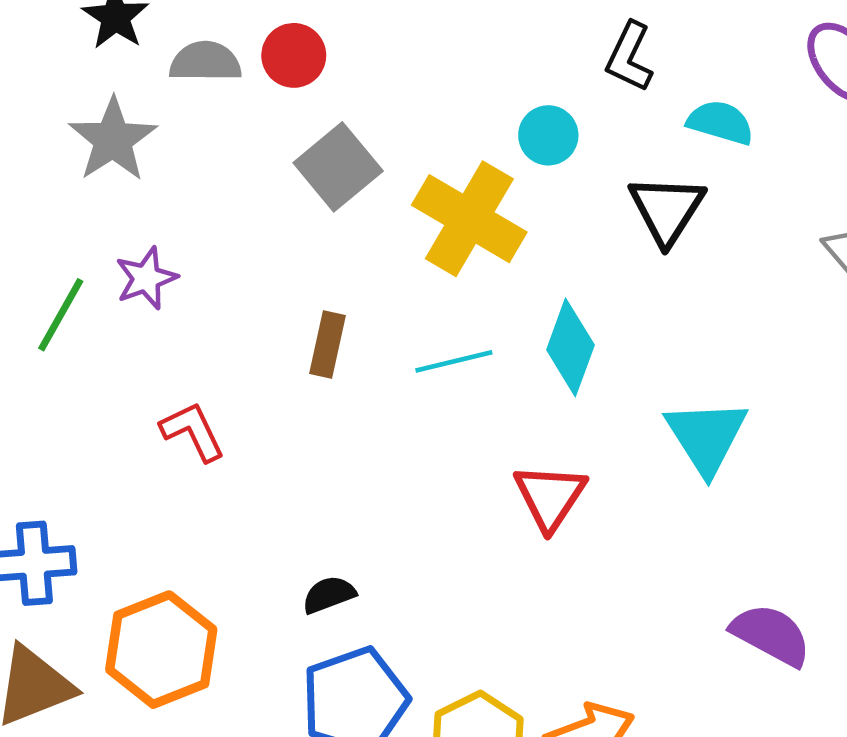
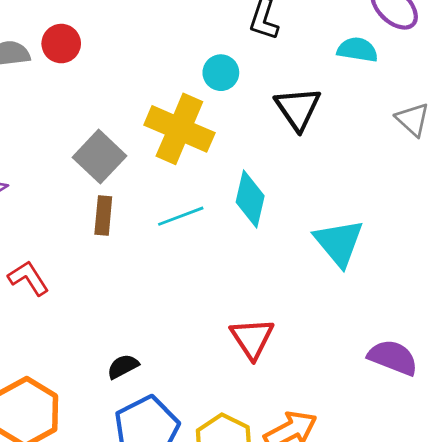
cyan semicircle: (720, 122) -> (357, 50), moved
gray square: (338, 167) -> (99, 157), moved
red triangle: (550, 497) -> (252, 338), moved

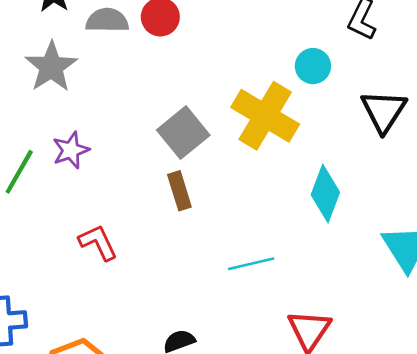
brown rectangle: (103, 216) -> (179, 191), turned -30
cyan line: (181, 216) -> (251, 264), moved

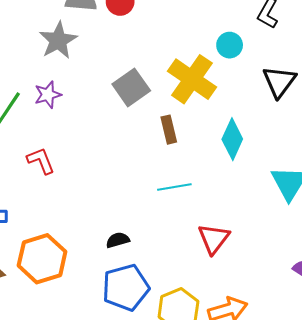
gray star: (51, 67) -> (58, 40), moved
brown rectangle: (179, 191) -> (169, 130), moved
red L-shape: (98, 242) -> (41, 161), moved

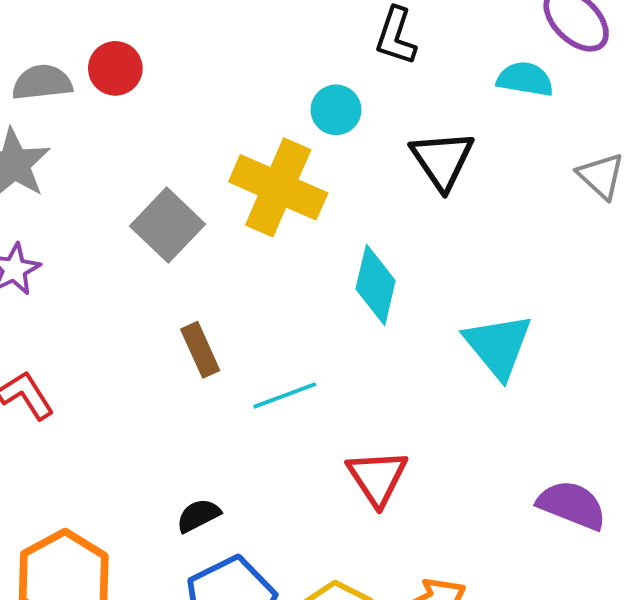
brown rectangle: (169, 130) -> (200, 350), moved

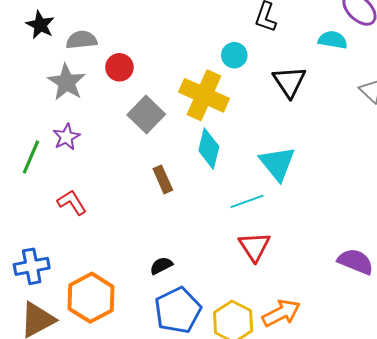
red circle: (115, 68) -> (119, 67), moved
cyan diamond: (376, 285) -> (209, 149), moved
cyan triangle: (498, 346) -> (277, 163), moved
cyan line: (285, 395) -> (247, 201), moved

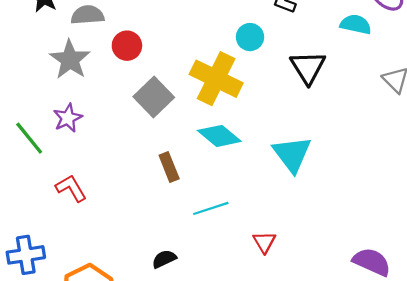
cyan diamond: (209, 149) -> (219, 136), turned -66
green line: (31, 157) -> (29, 138), turned -64
cyan line: (247, 201) -> (211, 208), moved
red triangle: (254, 247) -> (264, 242), size x0.7

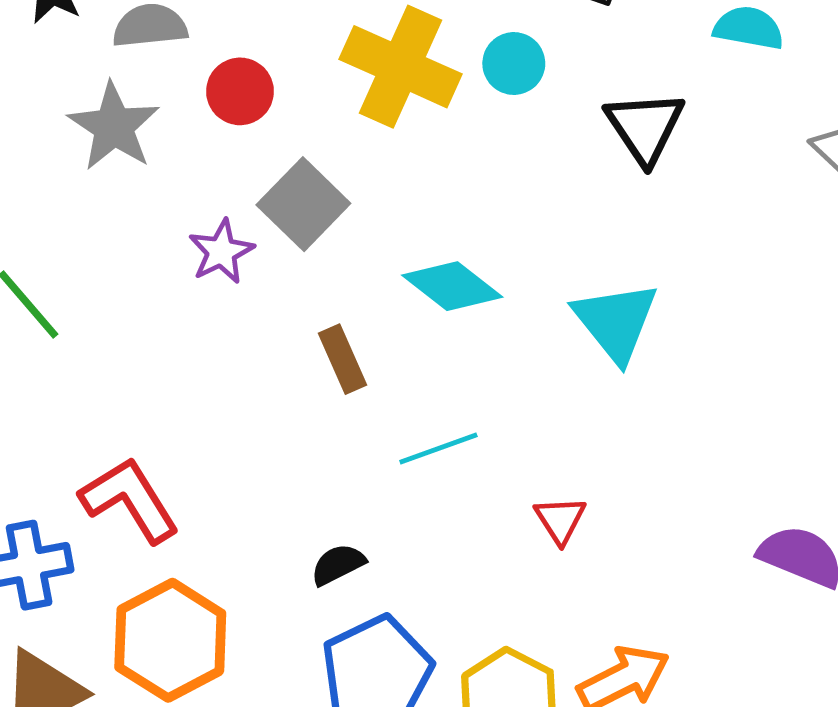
yellow cross: (216, 79) -> (401, 67), moved
purple star: (68, 118) -> (221, 252), moved
red L-shape: (71, 188) -> (130, 500), moved, size x1.4

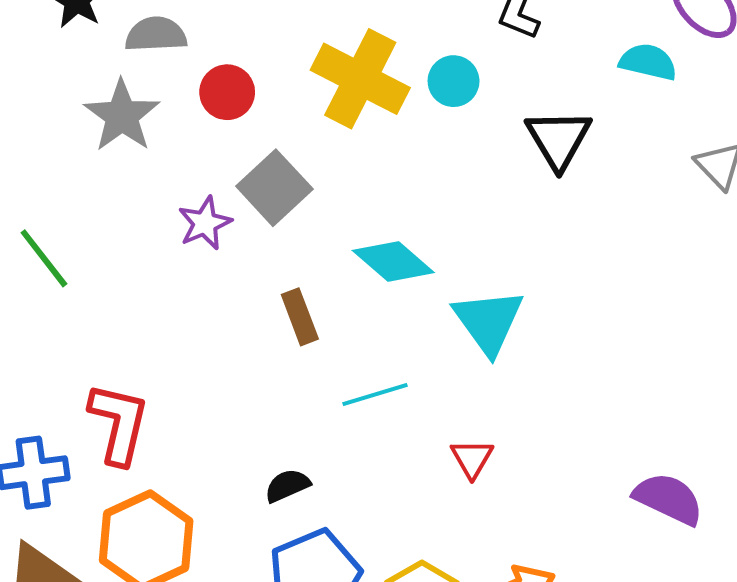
cyan triangle: (616, 322) -> (488, 321), moved
red L-shape: (130, 500) -> (119, 423), turned 42

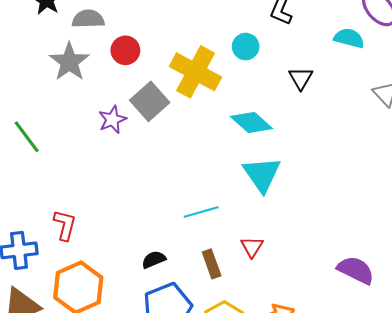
yellow cross: (360, 79) -> (196, 72), moved
black triangle: (559, 139) -> (301, 78), size x0.7
cyan diamond: (393, 262) -> (251, 123), moved
brown rectangle: (300, 317) -> (212, 264), moved
red L-shape: (119, 423) -> (65, 225), size x0.7

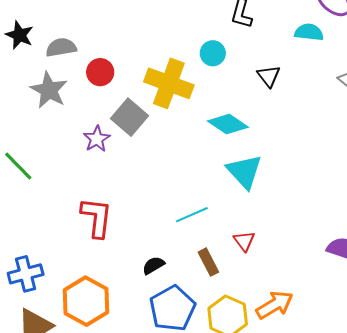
red L-shape: (65, 225) -> (97, 217), moved, size x1.4

